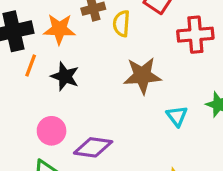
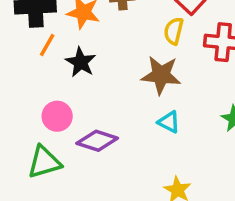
yellow semicircle: (121, 24) -> (174, 31), moved
cyan triangle: (177, 116) -> (169, 122), moved, turned -35

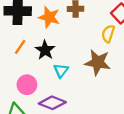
orange line: (47, 45) -> (20, 47), moved
cyan triangle: (169, 122) -> (61, 71), moved, turned 35

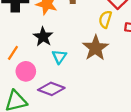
orange line: (20, 47) -> (13, 53), moved
brown star: (98, 62) -> (95, 48), turned 30

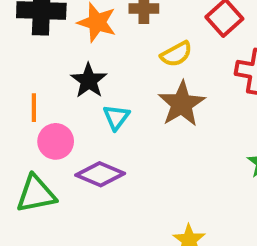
yellow semicircle: (105, 19) -> (176, 54), moved, turned -138
orange line: (13, 53) -> (34, 108), turned -35

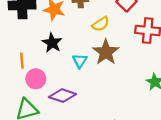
cyan triangle: (116, 117) -> (80, 61), moved

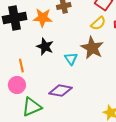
yellow semicircle: (101, 24) -> (98, 23), moved
pink circle: (36, 79) -> (17, 85), moved

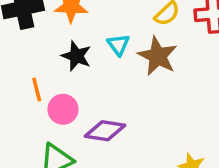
cyan triangle: (71, 59) -> (118, 45), moved
pink circle: (17, 85) -> (63, 109), moved

